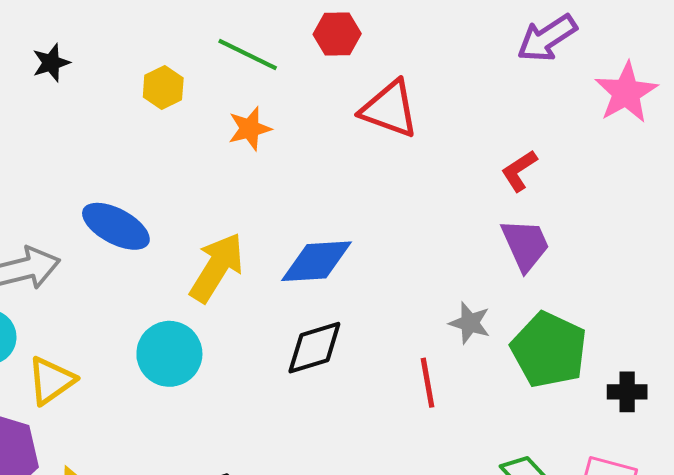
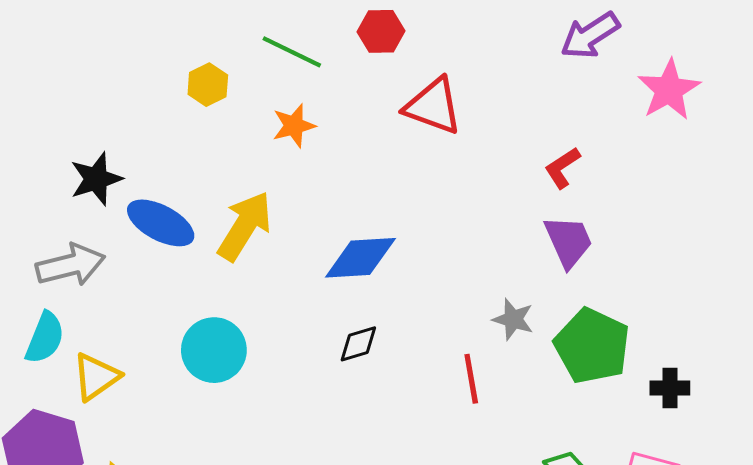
black star: (51, 63) -> (96, 179), moved, size x1.4
yellow arrow: (217, 267) -> (245, 226), moved
black diamond: (314, 348) -> (358, 344), size x0.7

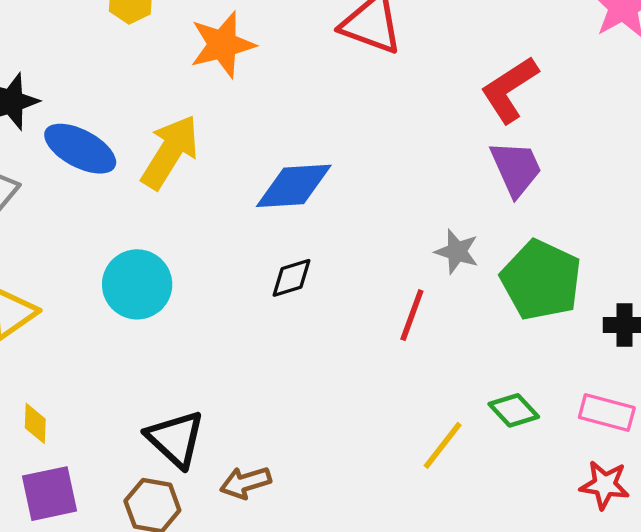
orange star: (294, 126) -> (223, 45), size x1.4
red L-shape: (562, 168) -> (509, 90), size x1.5
red line: (471, 379) -> (412, 315), turned 30

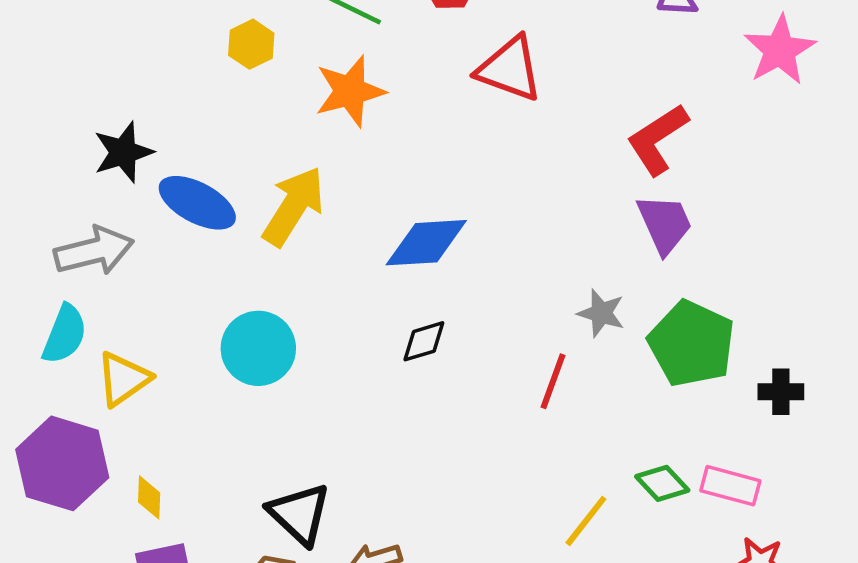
pink rectangle: (607, 413) -> (730, 486), moved

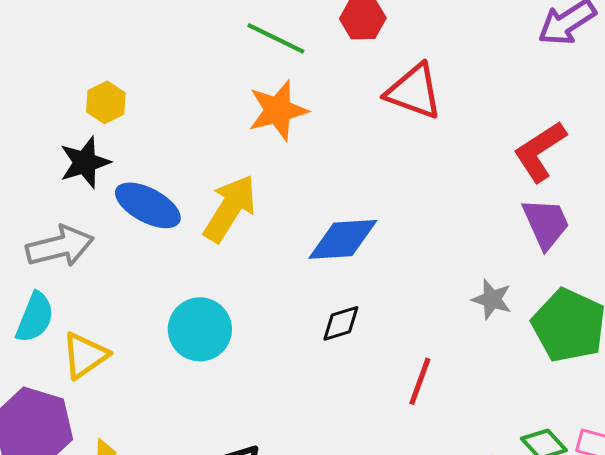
yellow hexagon: (251, 44) -> (106, 102), moved
red line: (553, 381) -> (420, 381), moved

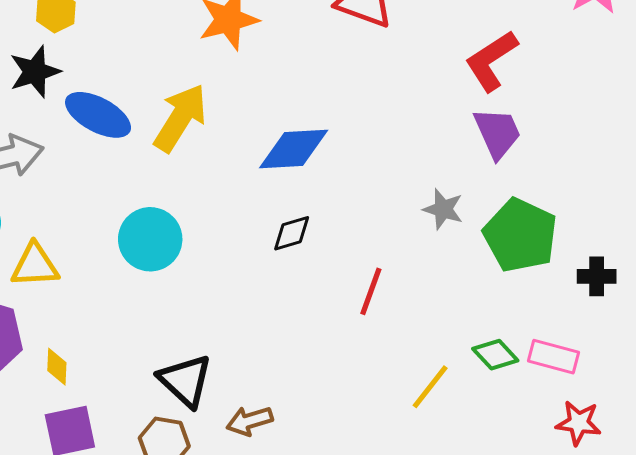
yellow triangle: (85, 355) -> (35, 265), turned 32

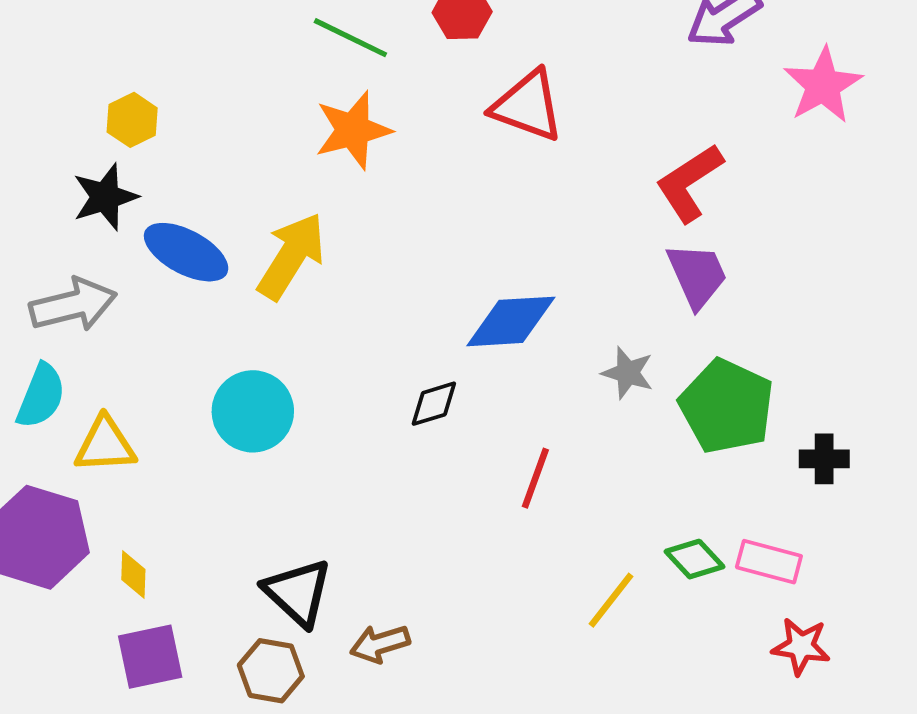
blue diamond: (294, 149) -> (511, 321), moved

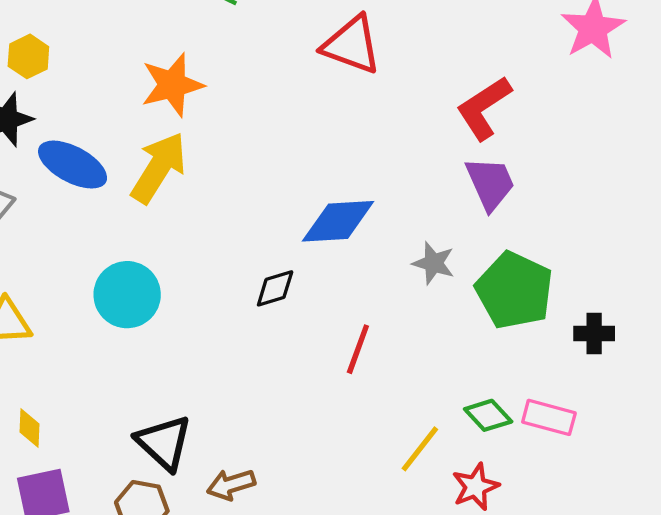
orange star: (353, 130) -> (172, 85), moved
red star: (801, 646) -> (475, 487), moved, turned -30

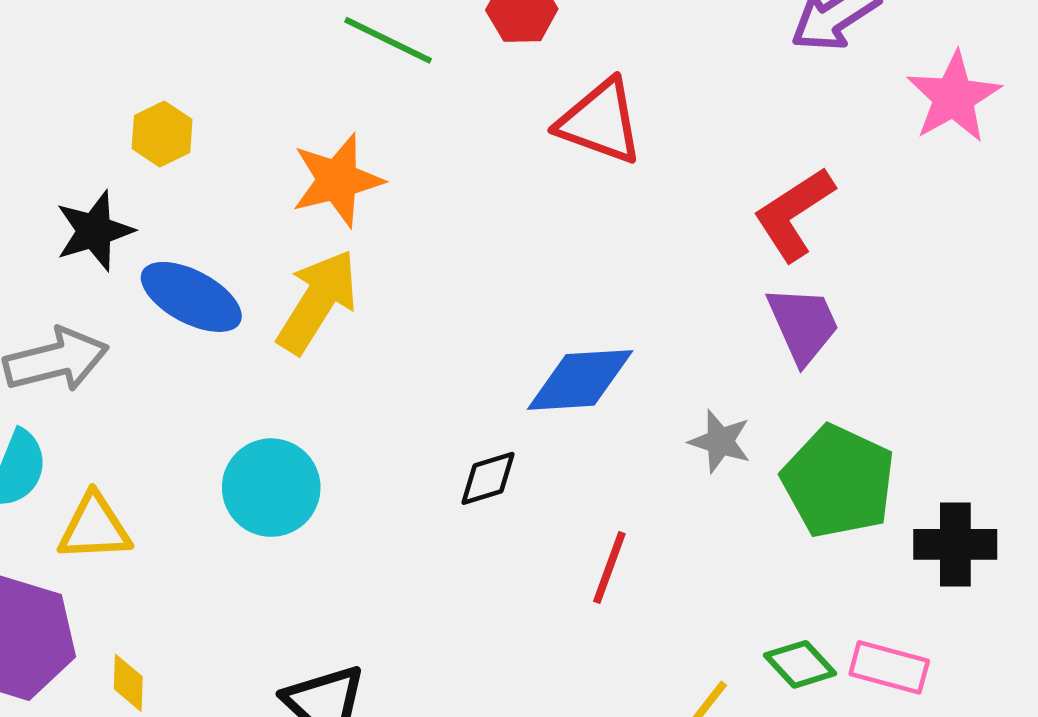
yellow hexagon: (28, 56) -> (162, 134), moved
black cross: (594, 333) -> (955, 544), size x1.4

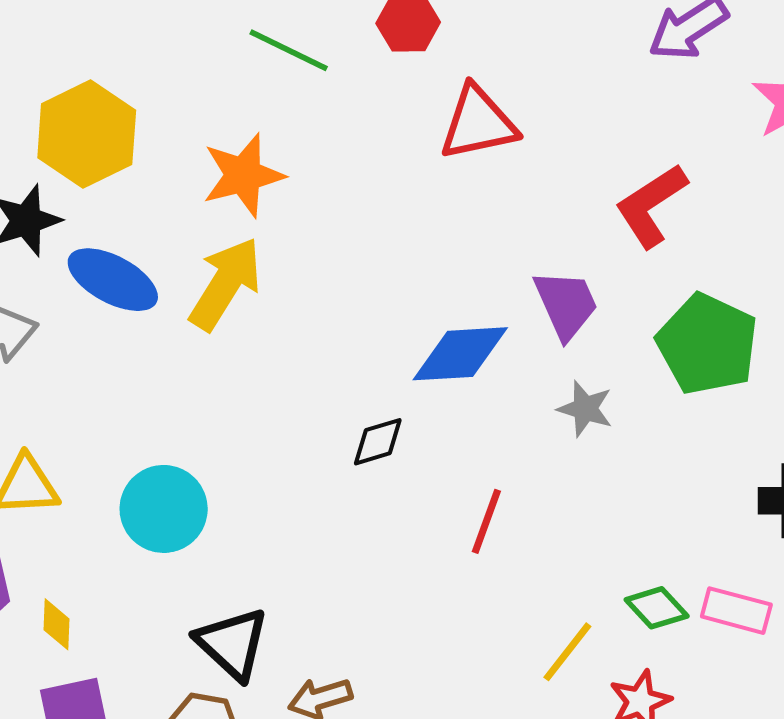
red triangle: (600, 122) -> (478, 123), turned -32
yellow hexagon: (162, 134) -> (87, 134), size x1.8
purple trapezoid: (803, 325) -> (566, 304), moved
green pentagon: (838, 481) -> (707, 344), moved
cyan circle: (271, 488) -> (164, 509), moved

